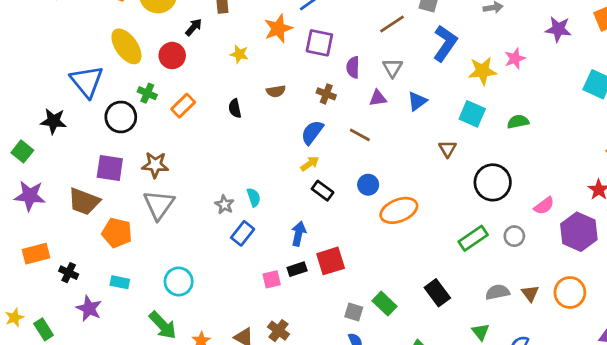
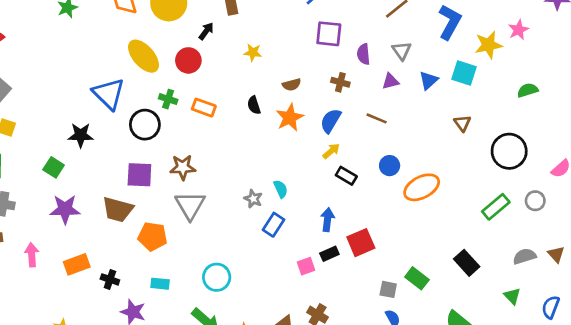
orange star: (278, 29) -> (290, 118), moved
orange rectangle: (183, 106) -> (204, 108), turned 70
cyan square: (472, 114) -> (464, 73), moved

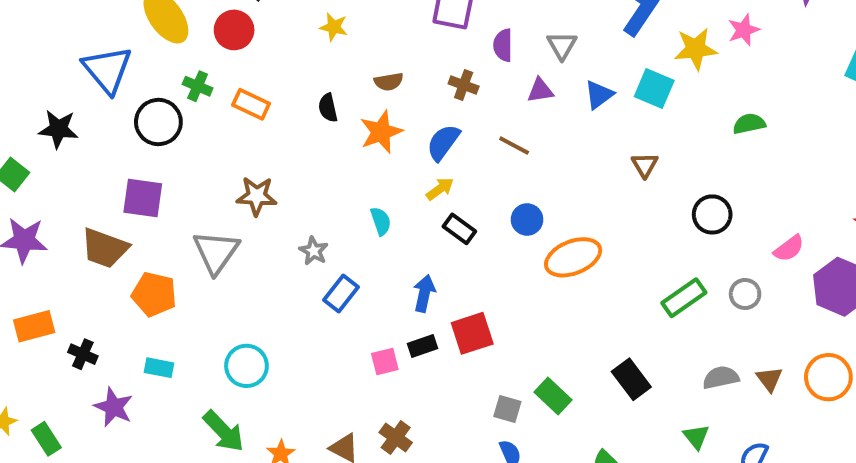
black circle: (509, 151) -> (712, 214), size x0.7
brown star: (183, 167) -> (257, 196), moved
cyan semicircle: (281, 189) -> (381, 221), moved

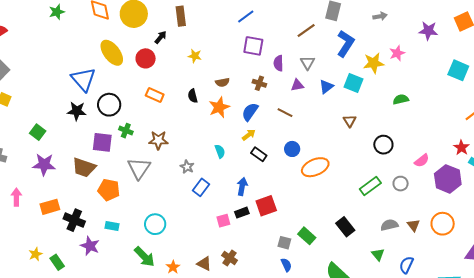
green cross: (198, 86) -> (126, 131), moved
black star: (58, 129) -> (77, 111), moved
black cross: (83, 354) -> (74, 220), size x1.5

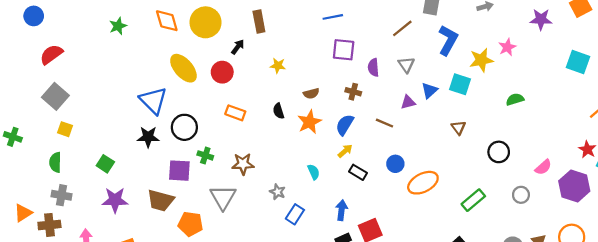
blue line: (246, 16) -> (333, 17), turned 30
purple triangle: (297, 85) -> (408, 102), moved
green rectangle: (370, 186) -> (473, 200), moved

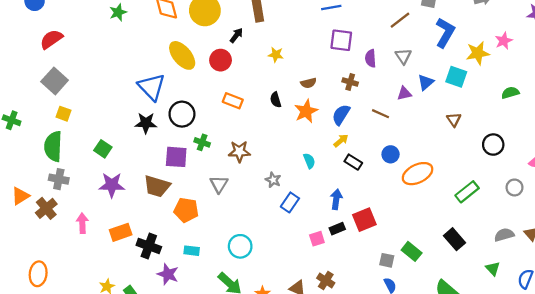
green semicircle: (55, 162) -> (53, 146), size x1.5
gray triangle: (223, 197) -> (219, 184), size x0.7
brown cross: (49, 225) -> (46, 208), turned -35

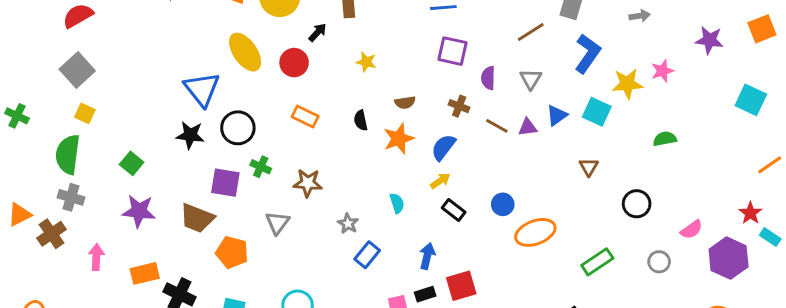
brown line: (381, 114) -> (497, 126), moved

